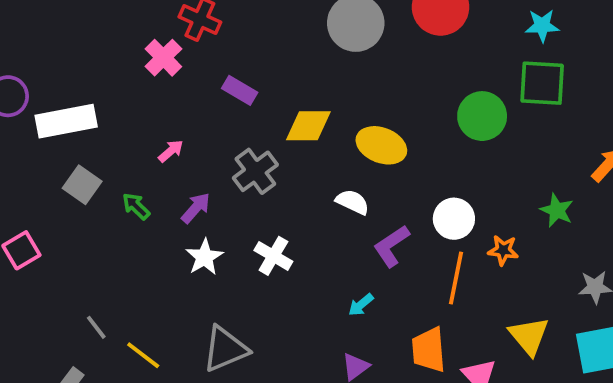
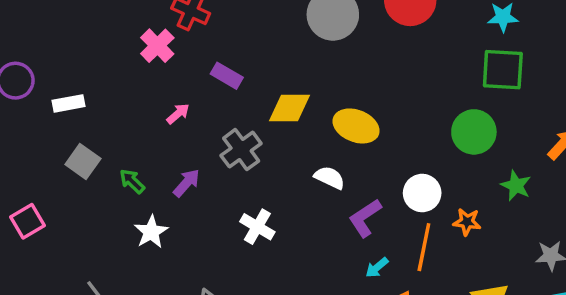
green circle: (482, 116) -> (474, 132), moved
white rectangle: (66, 121) -> (68, 103), size x0.6
pink arrow: (171, 151) -> (178, 114), moved
white star: (204, 257) -> (151, 232), moved
cyan arrow: (361, 305) -> (377, 267), moved

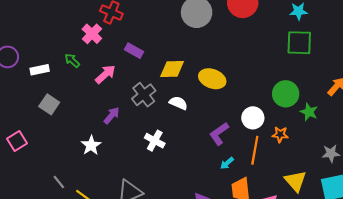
pink arrow: (178, 114) -> (105, 74), size x1.5
green circle: (474, 132) -> (286, 94), moved
white semicircle: (330, 178) -> (178, 103), moved
green arrow: (132, 181) -> (72, 60), moved

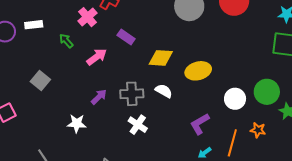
white rectangle: (40, 70) -> (34, 25), moved
yellow ellipse: (212, 79) -> (198, 71), turned -40
gray cross: (144, 95) -> (132, 94), moved, turned 30
white circle: (253, 118) -> (235, 99), moved
white star: (91, 145) -> (77, 123), turned 30

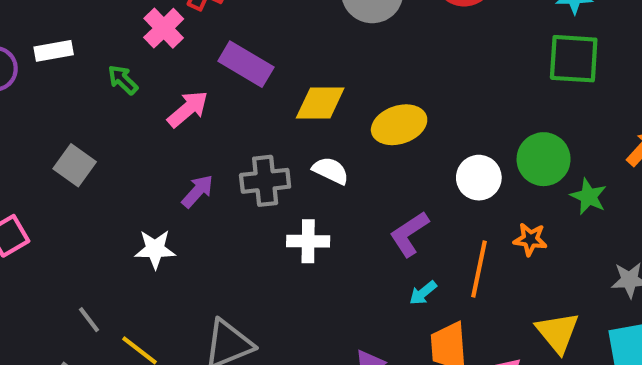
purple rectangle: (126, 37) -> (246, 64), size x1.4
white cross: (138, 125) -> (308, 241), moved, turned -30

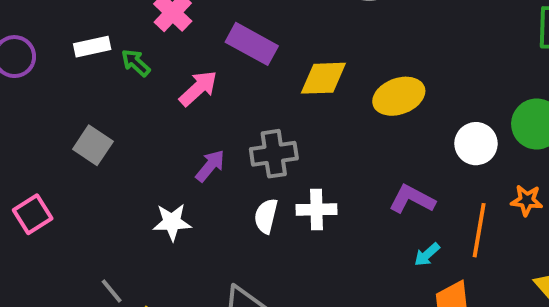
white rectangle: (54, 51) -> (92, 47), moved
white semicircle: (331, 171) -> (266, 216), moved, turned -100
purple L-shape: (409, 234) -> (412, 199), turned 63

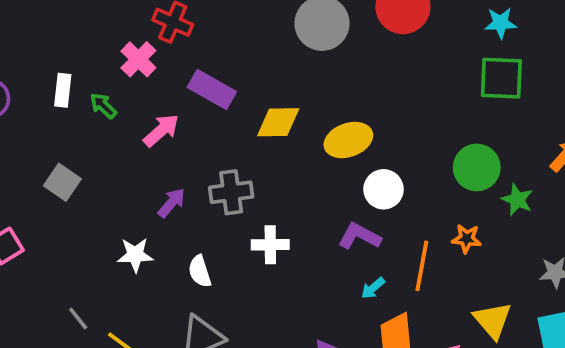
white rectangle: (92, 47) -> (63, 90), turned -72
white circle: (476, 144) -> (384, 189), moved
white semicircle: (266, 216) -> (200, 271), moved, turned -32

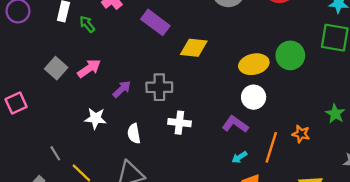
pink arrow: (161, 130) -> (89, 68), moved
yellow ellipse: (348, 140) -> (254, 64), moved
green circle: (477, 167) -> (290, 55), moved

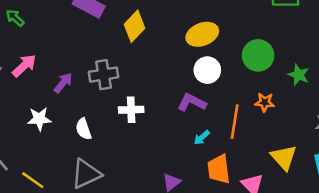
yellow diamond: (194, 48) -> (134, 26), turned -44
green circle: (290, 55) -> (258, 55), moved

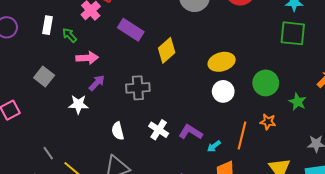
pink arrow: (24, 66) -> (87, 58), moved, turned 35
purple arrow: (63, 83) -> (97, 83), moved
purple L-shape: (192, 102) -> (191, 132), moved
white cross: (131, 110) -> (159, 130), moved, turned 30
white star: (39, 119) -> (78, 104), moved

